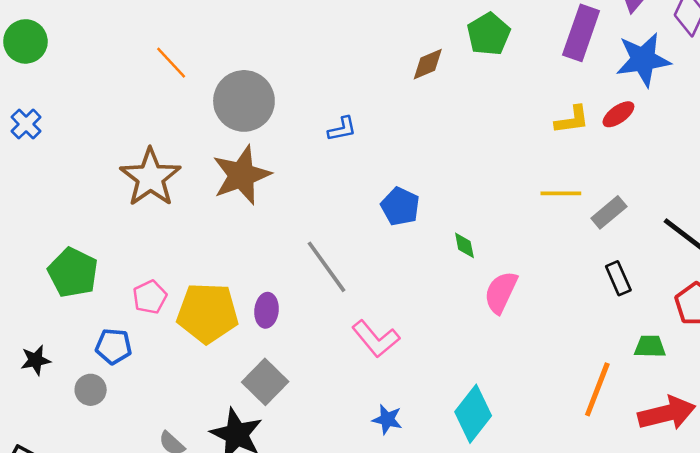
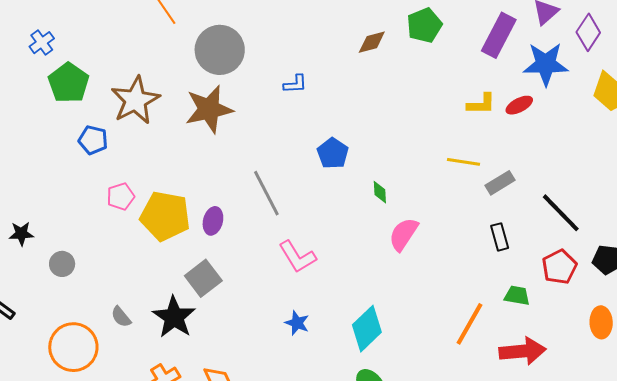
green pentagon: (73, 273) -> (69, 83), moved
blue pentagon: (114, 346) -> (93, 140), moved

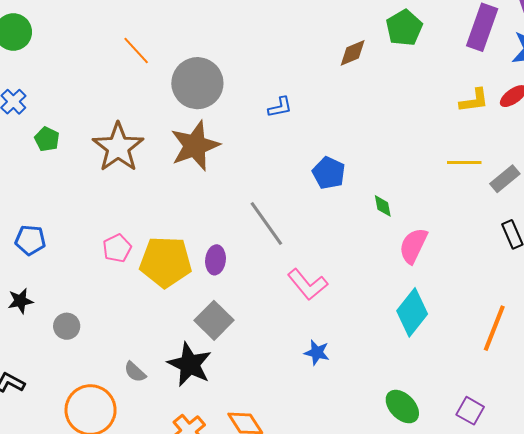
green pentagon: (69, 83) -> (47, 139), size x0.6
blue pentagon: (93, 140) -> (30, 240), moved
cyan diamond: (367, 329) -> (412, 312), moved

